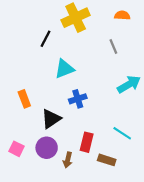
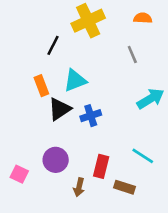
orange rectangle: (24, 99) -> (41, 86), moved
black triangle: (51, 119) -> (60, 109), moved
purple circle: (47, 148) -> (56, 160), moved

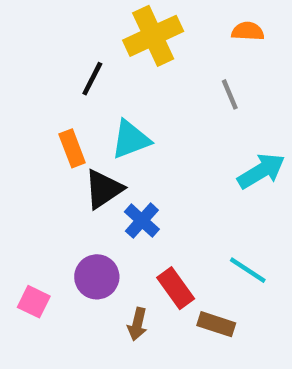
blue cross: (91, 116) -> (142, 221), moved, turned -30
red rectangle: (101, 166) -> (176, 288), turned -50

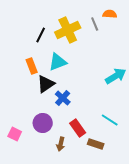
yellow cross: (153, 36) -> (68, 30), moved
gray line: (230, 94) -> (95, 24), moved

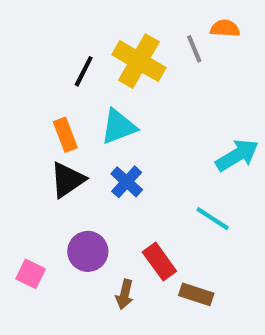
yellow cross: (68, 30) -> (139, 61), turned -35
black triangle: (46, 84) -> (67, 180), moved
blue cross: (63, 98) -> (127, 182), moved
cyan line: (110, 120) -> (213, 219), moved

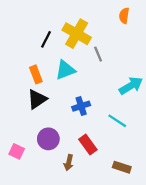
orange semicircle: (225, 28) -> (124, 16), turned -84
gray line: (194, 49) -> (98, 54), moved
blue cross: (127, 182) -> (81, 106), moved, turned 30
brown rectangle: (196, 294) -> (122, 167), moved

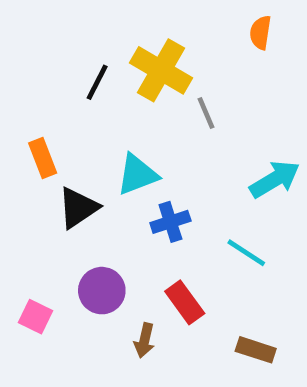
cyan triangle: (65, 70) -> (137, 175), moved
orange rectangle: (36, 74) -> (43, 158), moved

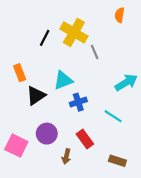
pink square: (36, 317) -> (16, 146), size x1.5

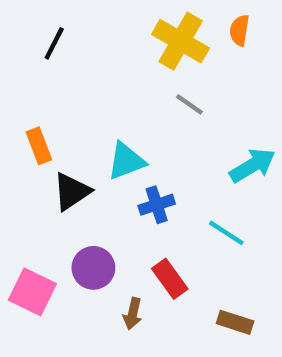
yellow cross: (74, 32) -> (181, 41), moved
black line: (45, 38) -> (54, 43), moved
gray line: (95, 52) -> (189, 104), turned -32

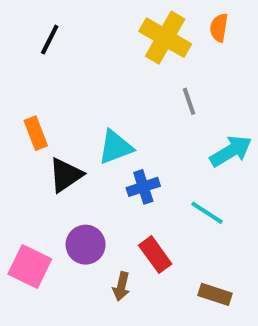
gray line: (189, 104) -> (189, 101), moved, turned 36

